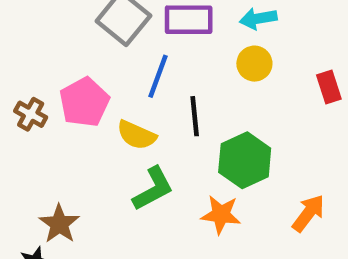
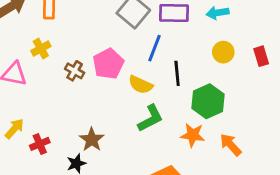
yellow circle: (254, 64) -> (223, 52), moved
orange arrow: (308, 213) -> (231, 145), moved, turned -80

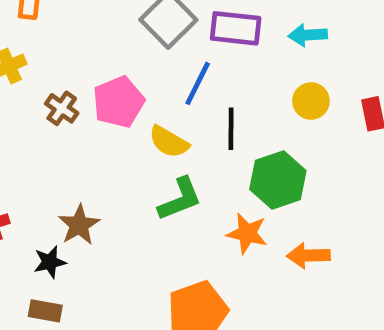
orange arrow: (231, 145) -> (308, 256), turned -55

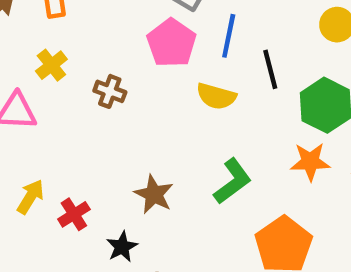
pink pentagon: (119, 102) -> (171, 43), moved
green L-shape: (180, 199) -> (233, 181), moved
black star: (50, 262) -> (122, 247), moved

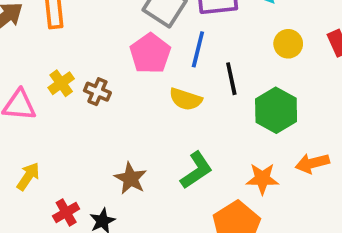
yellow cross: (51, 65) -> (61, 83), moved
orange star: (310, 162) -> (262, 179), moved
red cross: (74, 214) -> (66, 212), moved

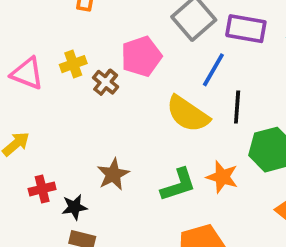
pink pentagon: (150, 54) -> (141, 56), moved
yellow semicircle: (186, 99) -> (188, 114), size x1.4
orange star: (262, 179) -> (222, 177), moved

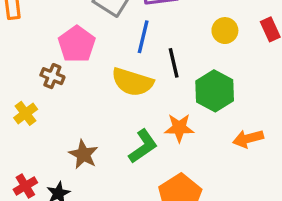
yellow cross: (73, 64) -> (26, 113), moved

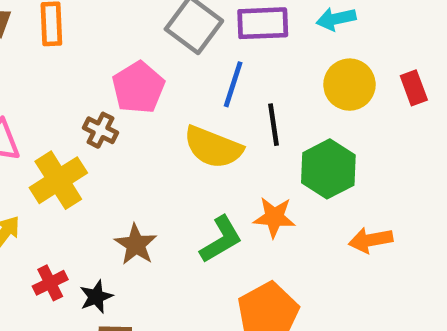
yellow circle: (225, 31) -> (349, 85), size x1.4
yellow cross: (26, 113) -> (58, 180), size x1.6

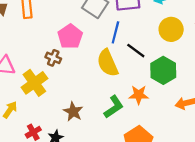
black line: (274, 125) -> (136, 51), turned -42
yellow semicircle: (213, 147) -> (108, 63), turned 48

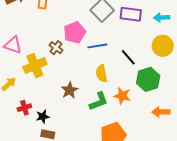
blue line: (115, 32) -> (97, 46), moved, turned 54
yellow semicircle: (108, 63) -> (101, 74), moved, size x0.7
brown star: (73, 112) -> (70, 90), moved

